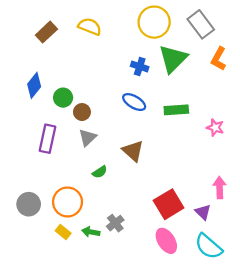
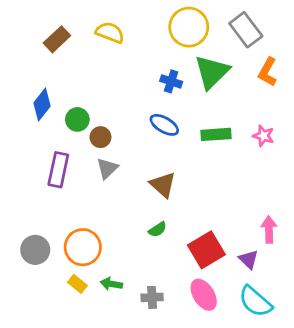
pink star: (215, 128) -> (263, 136), moved
green semicircle: (100, 172) -> (158, 229), moved
gray cross: (115, 223) -> (152, 297), moved, turned 35

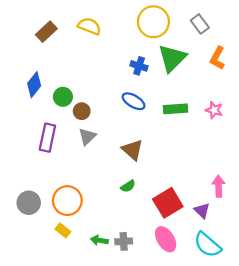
gray rectangle: (246, 30) -> (200, 24), size x0.7
green arrow: (111, 284) -> (99, 240), moved

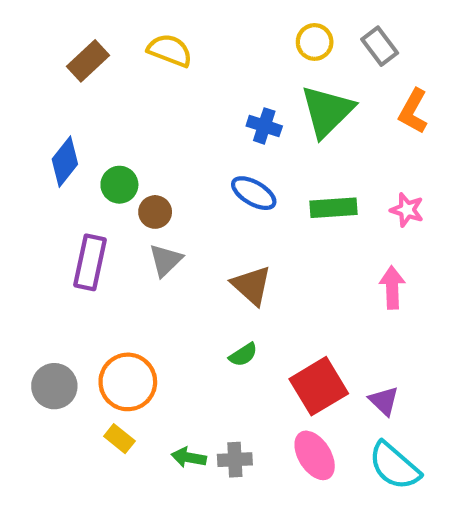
yellow circle: (153, 22) -> (315, 42), moved, size x0.6
pink arrow: (219, 186) -> (392, 288), moved

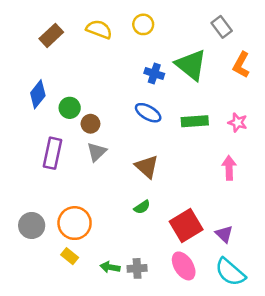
yellow circle: (315, 42) -> (143, 24), moved
green triangle: (327, 111) -> (191, 65), turned -36

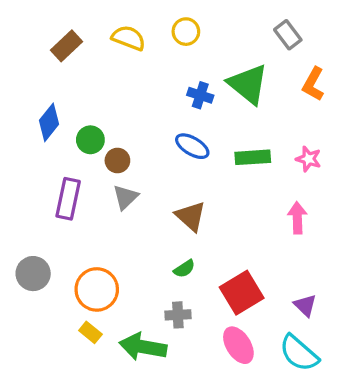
gray circle: (32, 225) -> (33, 274), moved
purple triangle: (224, 234) -> (305, 305), moved
green arrow: (110, 267) -> (143, 347), size x1.8
gray cross: (137, 268) -> (178, 315), moved

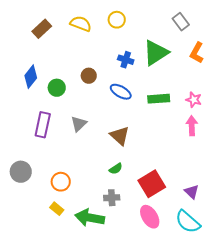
green triangle: (248, 84) -> (156, 53), turned 48
brown circle: (117, 160) -> (89, 76), moved
pink arrow: (297, 218) -> (192, 126), moved
orange circle: (97, 289) -> (61, 182), size x0.7

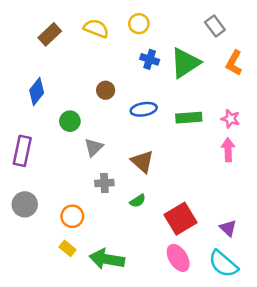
blue cross: (126, 60) -> (150, 59), moved
green circle: (57, 88) -> (70, 121), moved
blue ellipse: (121, 92) -> (144, 109), turned -40
purple rectangle: (43, 125) -> (22, 151), moved
gray cross: (112, 198) -> (104, 183), moved

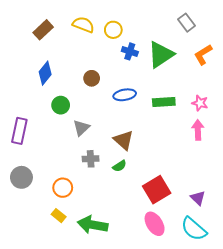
yellow circle: (139, 24) -> (113, 30), moved
orange L-shape: (234, 63) -> (203, 55), turned 30
blue diamond: (37, 91) -> (45, 73), moved
green semicircle: (138, 201) -> (119, 166), moved

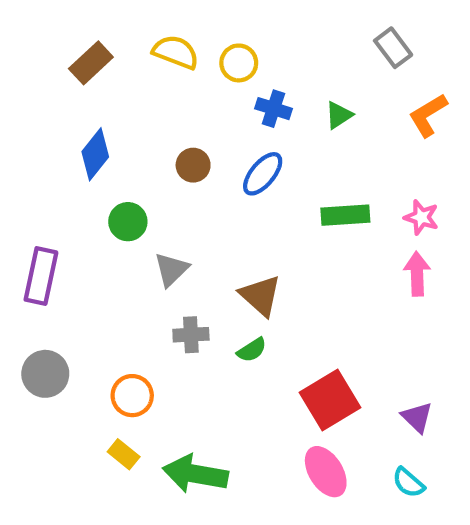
green triangle: (161, 55) -> (339, 115), size x0.5
blue ellipse: (125, 95) -> (263, 174), moved, turned -40
cyan semicircle: (194, 229) -> (408, 483), size x0.6

